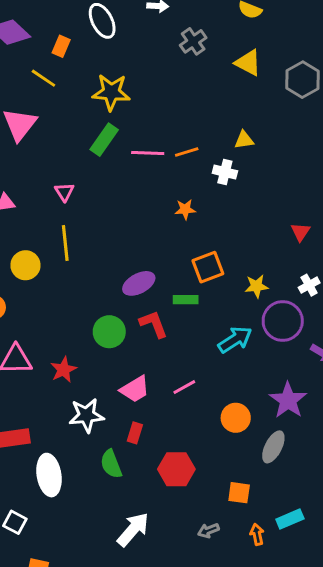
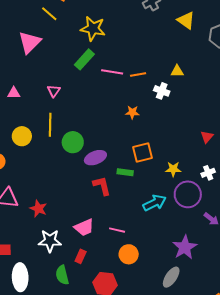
green circle: (109, 332) -> (73, 142), moved
red star: (64, 370) -> (38, 209), turned -30
pink line: (184, 387) -> (117, 230), turned 35
orange circle: (236, 418) -> (129, 254), moved

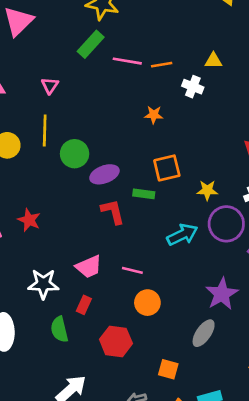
red star: (38, 209) -> (29, 220), moved

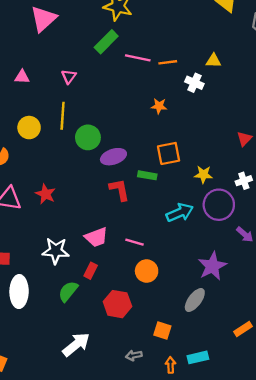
green semicircle: (59, 329) -> (68, 291), turned 50

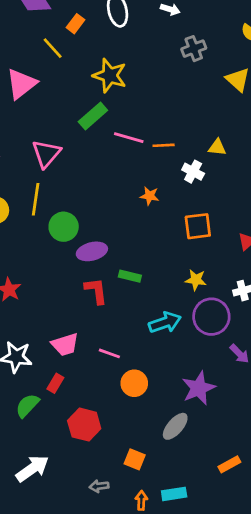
pink triangle: (69, 77) -> (46, 154), size x1.6
orange square: (169, 153) -> (198, 226), moved
orange circle: (147, 271) -> (134, 383), moved

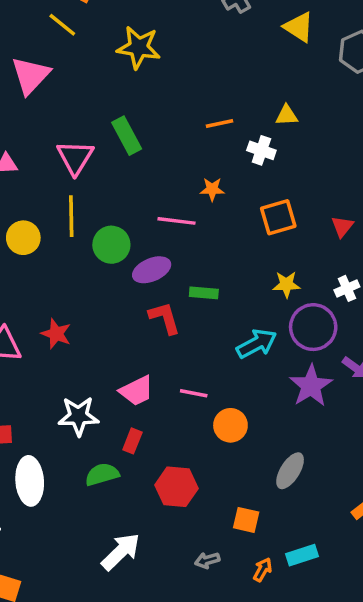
green rectangle: (93, 116) -> (127, 136), moved, turned -68
pink line: (129, 138) -> (177, 221), moved
purple star: (199, 388) -> (311, 386), moved
green semicircle: (27, 406) -> (102, 474), turned 40
orange arrow: (141, 500) -> (263, 570), turned 36

